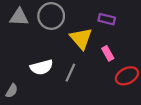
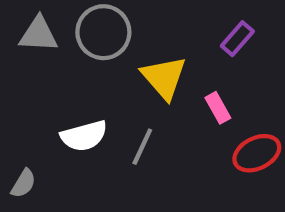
purple rectangle: (107, 19) -> (237, 39), moved, turned -63

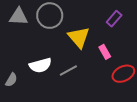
gray line: (142, 147) -> (68, 71), turned 36
gray semicircle: (23, 183) -> (11, 80), moved

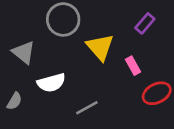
gray triangle: (19, 17) -> (24, 52), moved, turned 36
gray line: (68, 71) -> (87, 108), moved

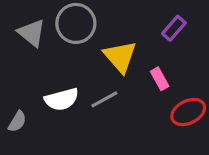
gray triangle: (24, 52) -> (32, 33), moved
gray line: (87, 108) -> (104, 99), moved

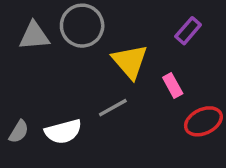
gray triangle: (32, 33) -> (34, 36), turned -44
white semicircle: (62, 99) -> (63, 132), moved

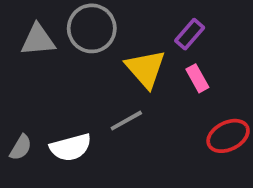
purple rectangle: (188, 31) -> (190, 34), moved
pink rectangle: (173, 85) -> (197, 78), moved

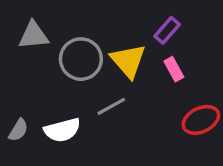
gray circle: (92, 28) -> (81, 59), moved

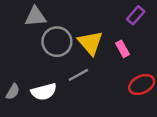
purple rectangle: (167, 30) -> (136, 15), moved
gray triangle: (34, 35) -> (35, 17), moved

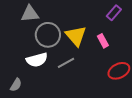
gray semicircle: (13, 92) -> (16, 85), moved
white semicircle: (44, 92) -> (37, 60), moved

